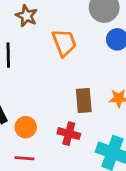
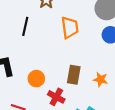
orange circle: (26, 127) -> (36, 79), moved

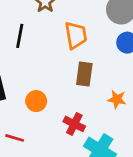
brown rectangle: (74, 75) -> (84, 74), moved
red cross: (56, 97) -> (74, 124), moved

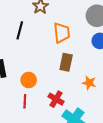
red line: (15, 138) -> (25, 101), moved, turned 72

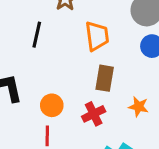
red cross: (56, 99) -> (94, 114), moved, turned 35

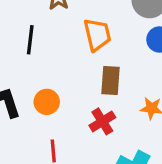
orange circle: (52, 105) -> (47, 102), moved

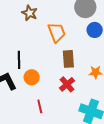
black line: (30, 40) -> (19, 60), moved

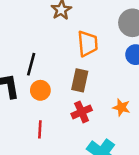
brown rectangle: (68, 59) -> (80, 80), moved

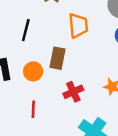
black line: (31, 64) -> (26, 30), moved
brown rectangle: (80, 80) -> (58, 58), moved

